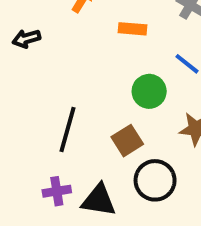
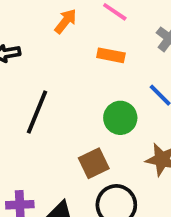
black line: (68, 130) -> (37, 112), moved

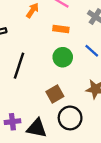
green circle: (120, 118) -> (63, 57), moved

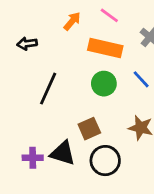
orange rectangle: (61, 29) -> (105, 48), size x1.6
black triangle: (37, 128) -> (63, 153), moved

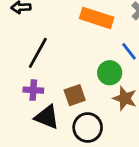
green circle: (104, 84) -> (110, 73), moved
purple cross: (33, 158) -> (33, 90), moved

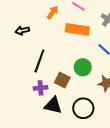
green circle: (110, 73) -> (83, 67), moved
brown square: (75, 95) -> (62, 80), moved, turned -35

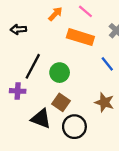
green circle: (83, 67) -> (60, 73), moved
brown square: (62, 80) -> (61, 102), moved
purple cross: (40, 88) -> (18, 91), moved

